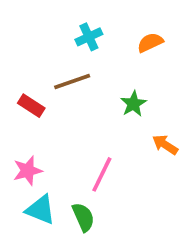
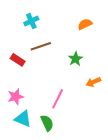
cyan cross: (89, 37) -> (31, 21), moved
orange arrow: (165, 145) -> (93, 82), turned -56

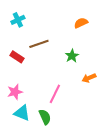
cyan cross: (31, 21) -> (18, 20), moved

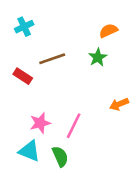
green star: (72, 56) -> (98, 57), moved
pink star: (15, 92) -> (40, 123), moved

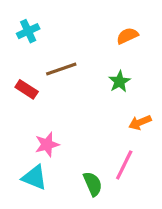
green star: (98, 57) -> (119, 81), moved
pink line: (74, 126) -> (124, 165), moved
green semicircle: (60, 156) -> (93, 184), moved

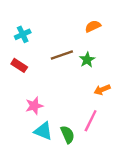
cyan cross: (28, 31) -> (23, 34), moved
brown line: (61, 69) -> (62, 55), moved
cyan triangle: (34, 178) -> (43, 131), moved

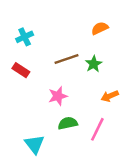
pink star: (34, 106) -> (58, 96), moved
cyan triangle: (43, 131) -> (34, 144), moved, turned 30
green semicircle: (68, 135) -> (68, 123), moved, turned -78

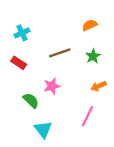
green star: (94, 64) -> (93, 56), moved
green semicircle: (68, 123) -> (31, 101), moved, turned 56
cyan triangle: (34, 144) -> (43, 129), moved

